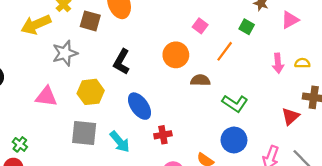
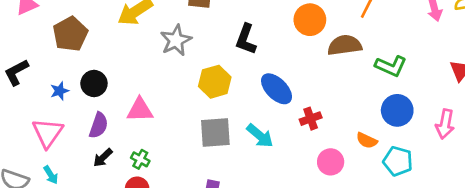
brown semicircle: (200, 80) -> (345, 45), size x1.4
pink triangle: (46, 97) -> (140, 110), moved

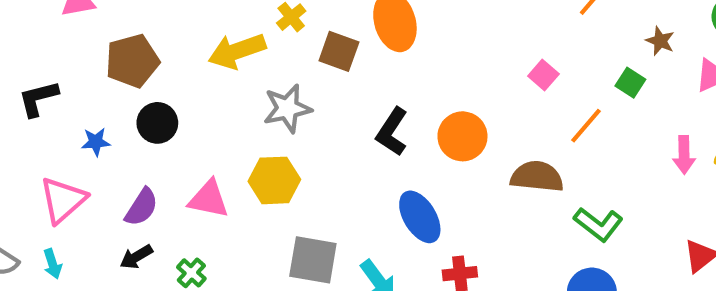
orange circle: (310, 20) -> (462, 136), moved
yellow hexagon: (215, 82) -> (274, 180), moved
black circle: (94, 83) -> (157, 123), moved

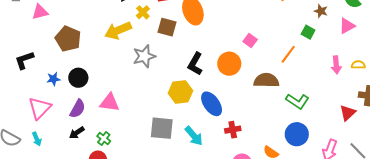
brown pentagon: (132, 61) -> (68, 39), turned -30
pink square: (543, 75) -> (250, 41), moved
black circle: (157, 123) -> (78, 78), moved
yellow hexagon: (274, 180) -> (180, 92), moved

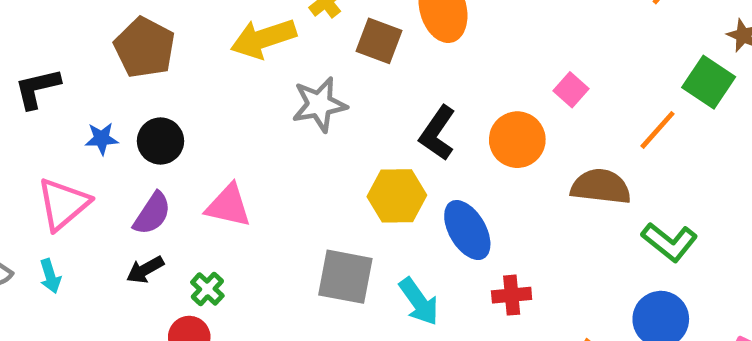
green square: (308, 32) -> (709, 82), size x1.5

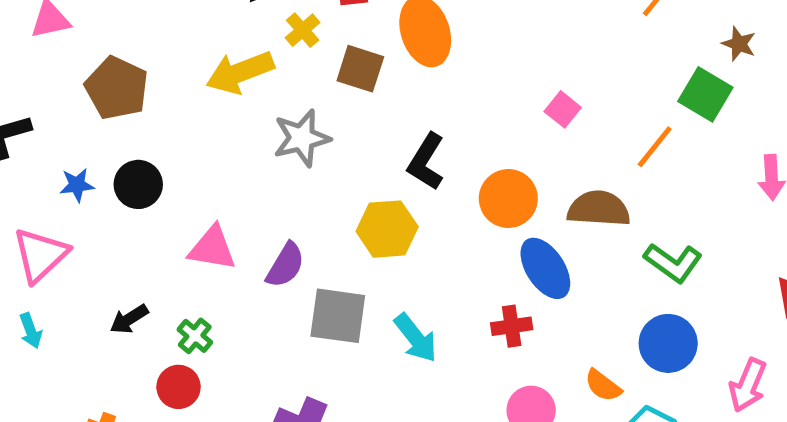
orange circle: (517, 140) -> (508, 199), moved
purple semicircle: (152, 214) -> (285, 265), moved
blue ellipse: (467, 230) -> (545, 268), moved

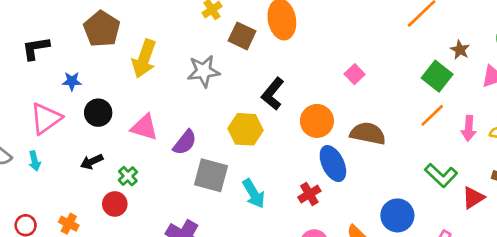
yellow arrow: (240, 72) -> (144, 59), moved, turned -57
orange line: (655, 147) -> (432, 115), moved
black circle: (138, 184) -> (98, 113), moved
green L-shape: (673, 263) -> (441, 175), moved
red cross: (512, 326) -> (309, 194), turned -30

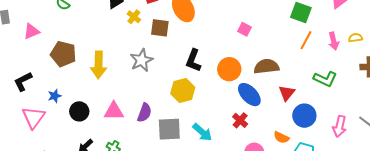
pink triangle: (46, 118) -> (33, 117), moved
red triangle: (473, 198) -> (287, 93), moved

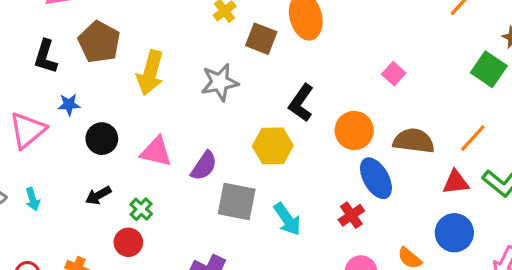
orange line: (306, 40) -> (473, 138), moved
black L-shape: (23, 81) -> (46, 57), moved, turned -60
red triangle: (287, 93) -> (456, 182), moved, turned 30

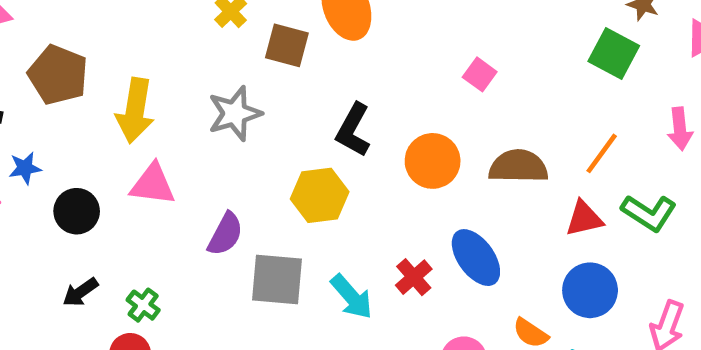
pink triangle: (156, 152) -> (153, 184), moved
blue ellipse: (376, 178) -> (476, 258), moved
red cross: (351, 215) -> (414, 277), moved

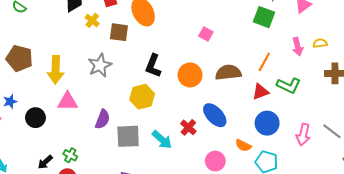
black arrow: (80, 292) -> (45, 162), moved

